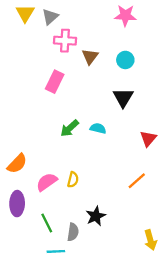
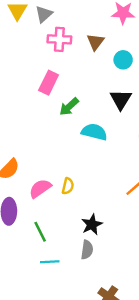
brown triangle: (90, 57) -> (95, 42), moved
green arrow: (70, 128) -> (69, 107), moved
cyan semicircle: (98, 128) -> (94, 132), size x1.5
gray semicircle: (73, 232) -> (87, 250), moved

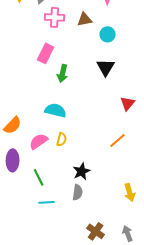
brown triangle: (95, 42) -> (85, 19), turned 42
green arrow: (69, 107) -> (63, 73), turned -36
cyan semicircle: (94, 132) -> (56, 110), moved

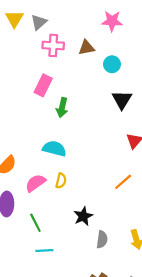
black triangle: (106, 67) -> (122, 100), moved
gray semicircle: (78, 192) -> (102, 239), moved

